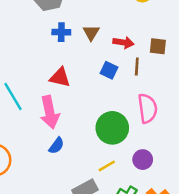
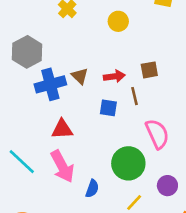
blue cross: (61, 32) -> (50, 84), size x1.6
blue semicircle: (56, 146) -> (92, 189), moved

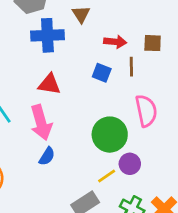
brown triangle: (80, 76) -> (81, 14), moved
purple circle: (167, 186) -> (130, 164), moved
blue semicircle: (92, 189) -> (47, 156), moved

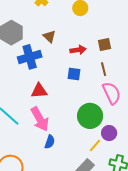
brown line: (131, 67) -> (104, 69), moved

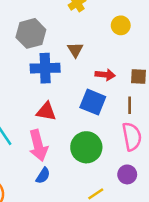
blue square: (74, 74) -> (93, 102), size x1.5
green circle: (90, 116) -> (86, 147), moved
purple circle: (109, 133) -> (127, 174), moved

